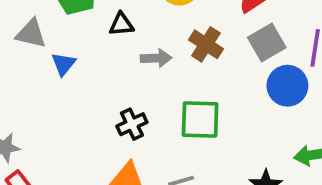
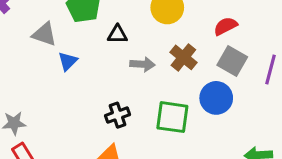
gray square: (267, 42) -> (232, 61), turned -36
blue circle: (287, 86) -> (216, 98), moved

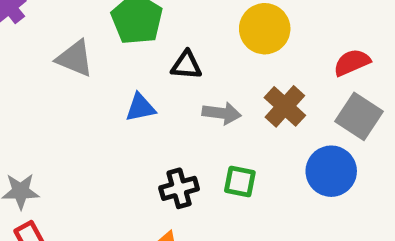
blue triangle: (68, 61) -> (140, 108), moved, turned 30
green square: (172, 117) -> (240, 181), moved, size x0.6

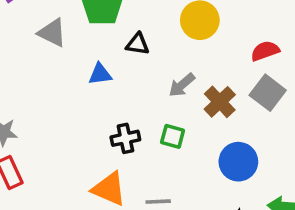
brown cross: (285, 106) -> (220, 102), moved
gray arrow: (222, 113) -> (182, 85), moved, turned 128
blue circle: (331, 171) -> (238, 162), moved

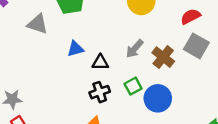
black triangle: (138, 44) -> (100, 62), moved
green square: (173, 136) -> (133, 86), turned -36
blue circle: (238, 162) -> (158, 98), moved

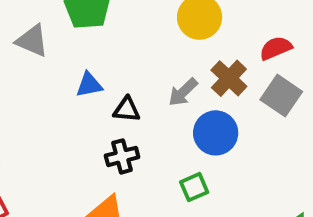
brown cross: (163, 57) -> (229, 78), moved
green square: (133, 86) -> (194, 187), moved
blue circle: (158, 98) -> (216, 133), moved

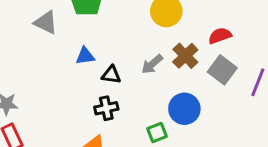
blue circle: (216, 133) -> (184, 109), moved

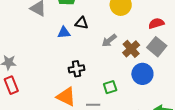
brown cross: (185, 56) -> (131, 49), moved
black triangle: (111, 75) -> (81, 23), moved
blue circle: (184, 109) -> (142, 74), moved

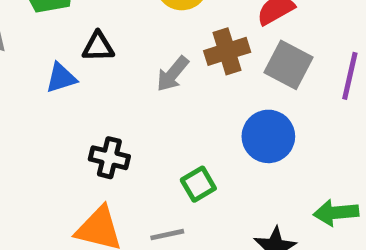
brown cross: (131, 49) -> (227, 51), moved, turned 36
black cross: (76, 69) -> (109, 158), turned 35

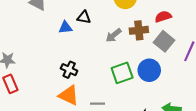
black cross: (109, 158) -> (69, 70), moved
green square: (198, 184) -> (122, 73), moved, size x1.5

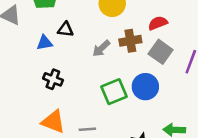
black cross: (69, 70) -> (53, 79), moved

